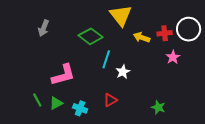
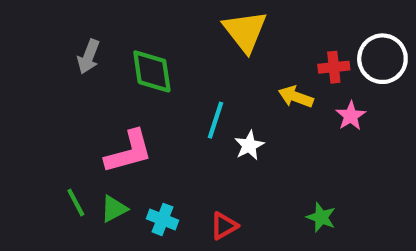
green diamond: (91, 36) -> (152, 71), moved, turned 45
yellow arrow: (142, 37) -> (296, 97), moved
red triangle: (110, 100) -> (224, 226), moved

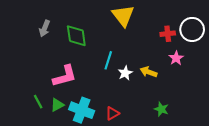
yellow arrow: (296, 97) -> (149, 72), moved
cyan cross: (163, 219) -> (82, 110), size x1.6

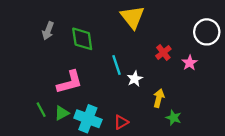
red cross: (168, 34) -> (163, 52), moved, turned -32
cyan line: (108, 60) -> (116, 65), turned -36
yellow arrow: (149, 72) -> (159, 98), moved, turned 84

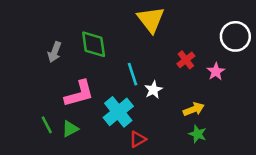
gray arrow: (48, 31) -> (54, 52), moved
yellow arrow: (159, 98) -> (194, 109), moved, turned 54
cyan cross: (88, 119) -> (118, 112), moved, turned 30

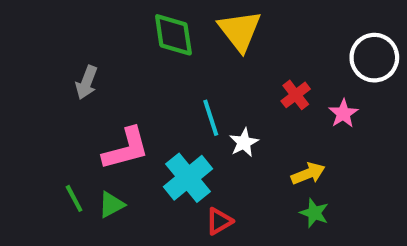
green diamond: (94, 44) -> (173, 35), moved

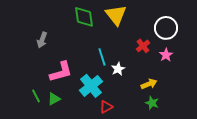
white circle: (374, 58) -> (166, 28), moved

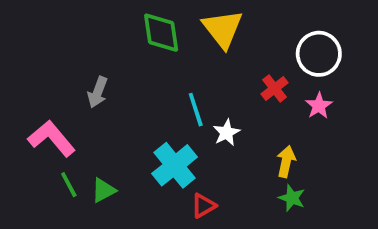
gray arrow: (42, 40) -> (98, 92), moved
pink L-shape: (61, 72) -> (52, 138), moved, turned -115
yellow arrow: (149, 84) -> (286, 161), turned -56

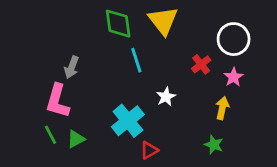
cyan line: (196, 110) -> (136, 60), moved
pink L-shape: (52, 138) -> (58, 101), moved, turned -124
yellow arrow: (286, 161) -> (222, 108), moved

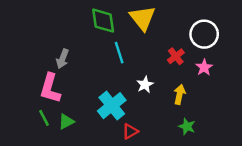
yellow arrow: (222, 108) -> (180, 94), moved

